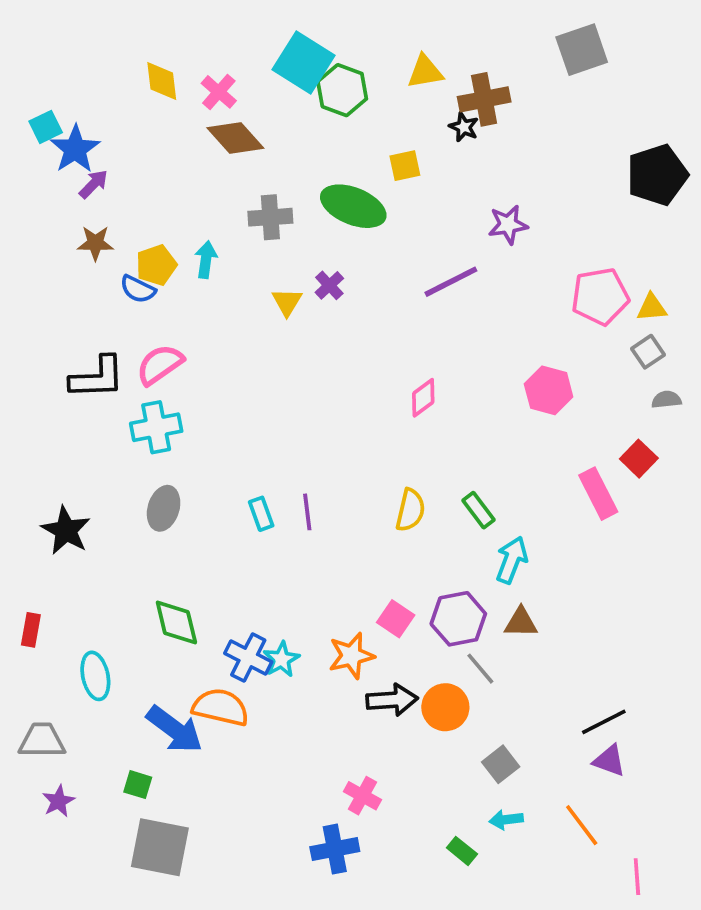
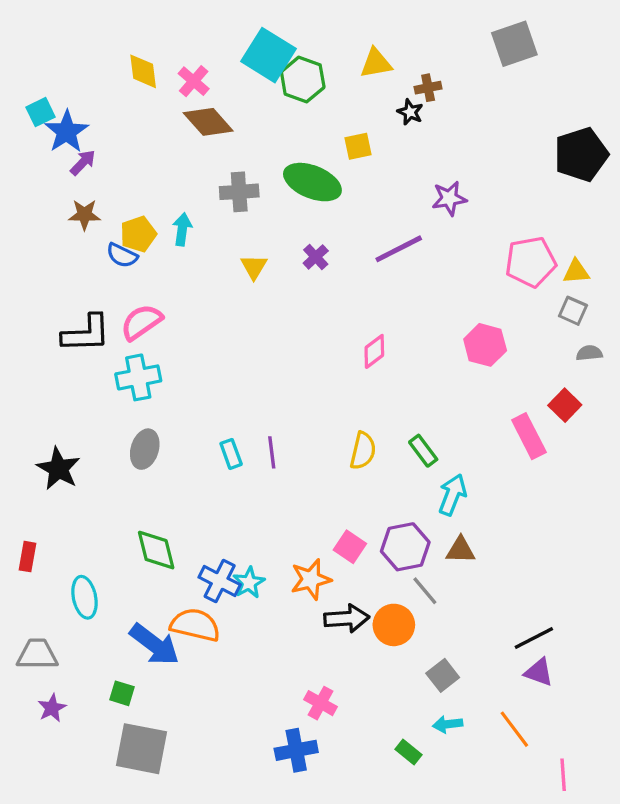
brown cross: (484, 99) -> (428, 88), size x0.6
purple cross: (329, 285) -> (316, 257), moved
gray square: (648, 352) -> (573, 311), turned -32

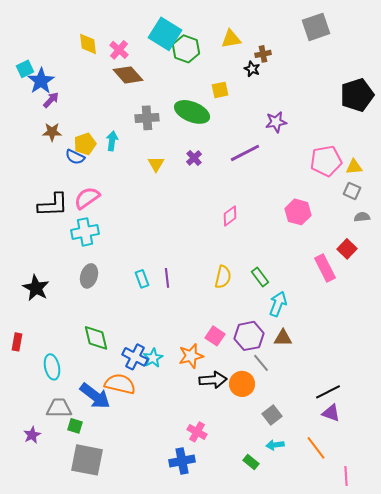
gray trapezoid: (37, 654) -> (59, 408), moved

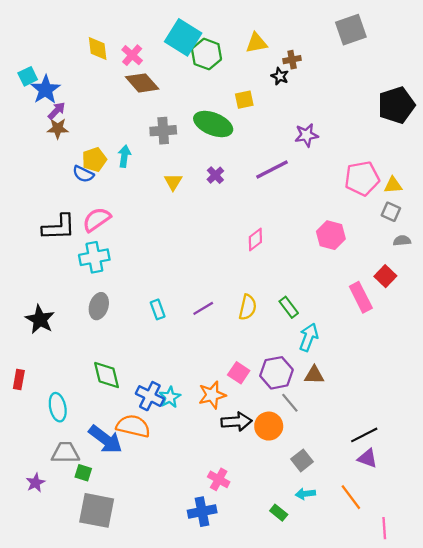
brown star: (52, 132) -> (58, 128), moved
purple line: (167, 278) -> (203, 308), moved, turned 66

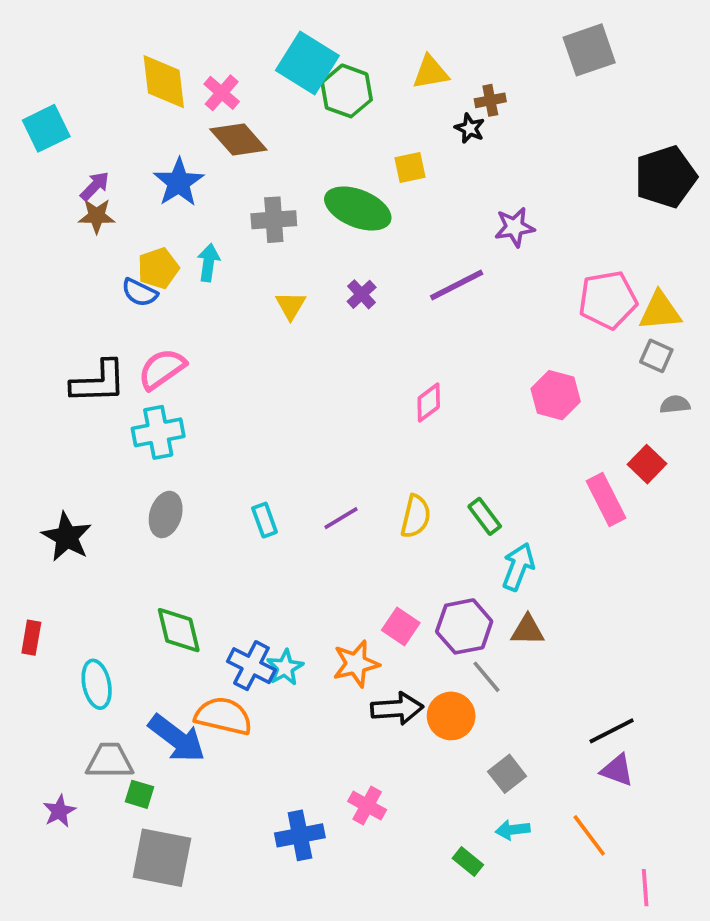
yellow diamond: (98, 48) -> (164, 82), size x1.4
cyan square: (28, 76) -> (46, 128), size x1.4
blue star: (45, 90) -> (179, 182), moved
yellow triangle: (393, 185) -> (660, 311), size x1.4
blue cross: (202, 512) -> (300, 835), moved

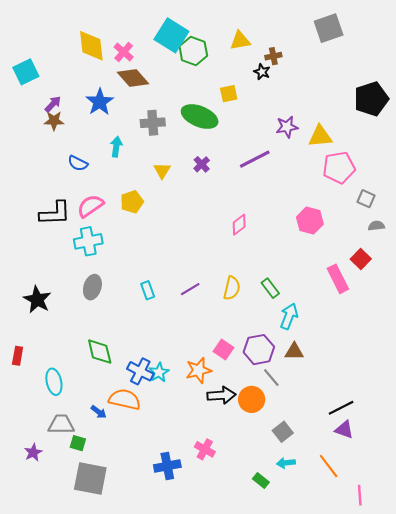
yellow pentagon: (158, 268) -> (132, 202), moved
yellow triangle: (660, 311) -> (320, 136), moved
blue arrow: (177, 738) -> (99, 412), size x0.5

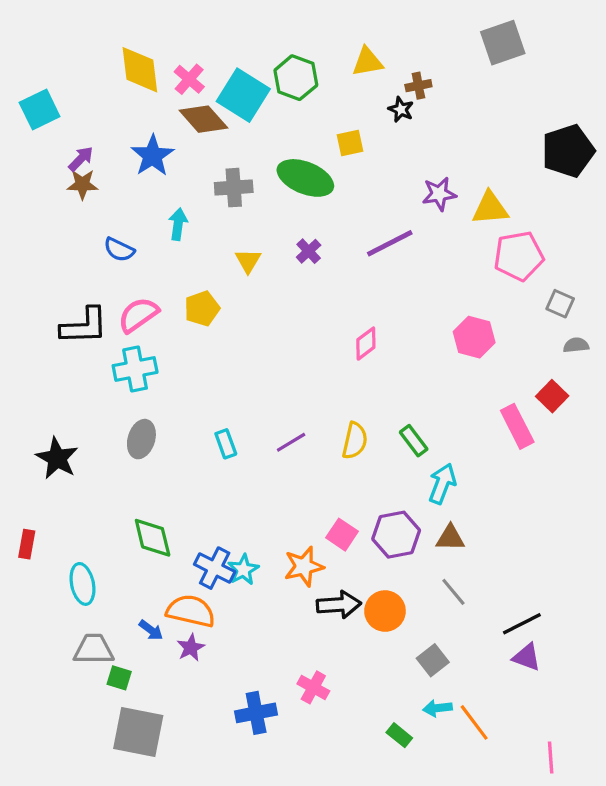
cyan square: (171, 35) -> (243, 95), moved
gray line: (271, 378) -> (453, 592), moved
purple star: (33, 452) -> (191, 648), moved
orange line: (329, 466) -> (474, 722), moved

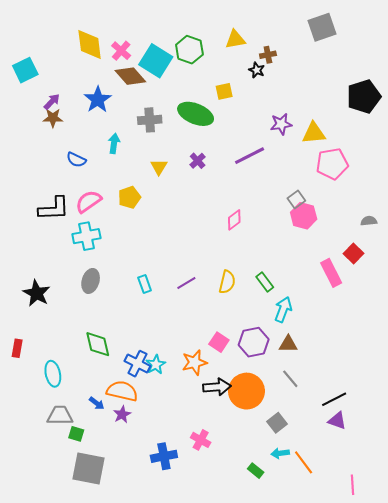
gray square: (560, 304) -> (296, 199), moved, turned 30
orange circle: (385, 611) -> (246, 391), size x1.4

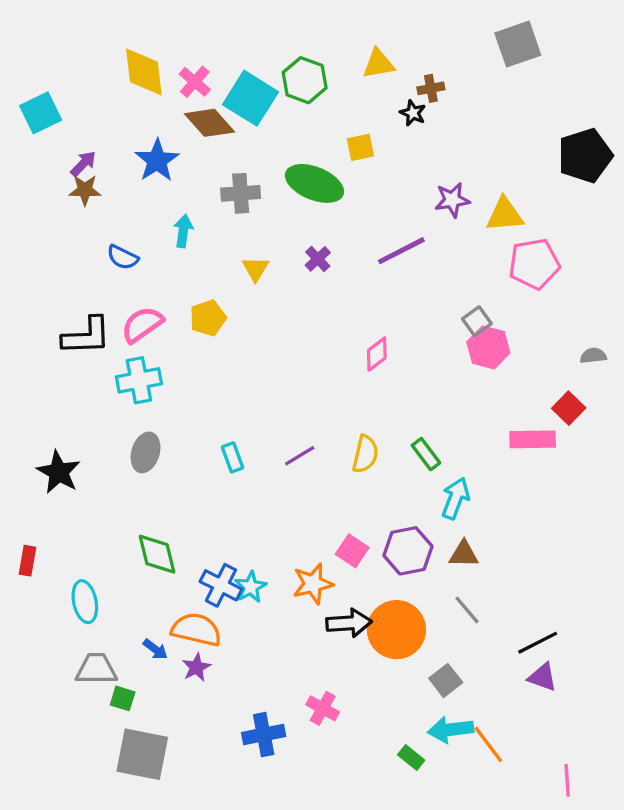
pink rectangle: (331, 273) -> (533, 439), turned -64
cyan arrow: (280, 453) -> (451, 730), size x1.5

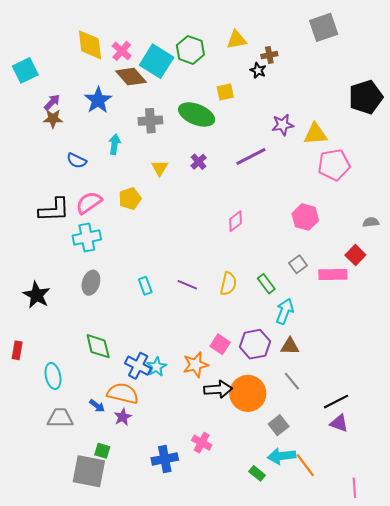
gray square: (477, 321) -> (298, 264), moved
purple line: (300, 456) -> (187, 285), turned 54
green square: (123, 698) -> (102, 451), moved

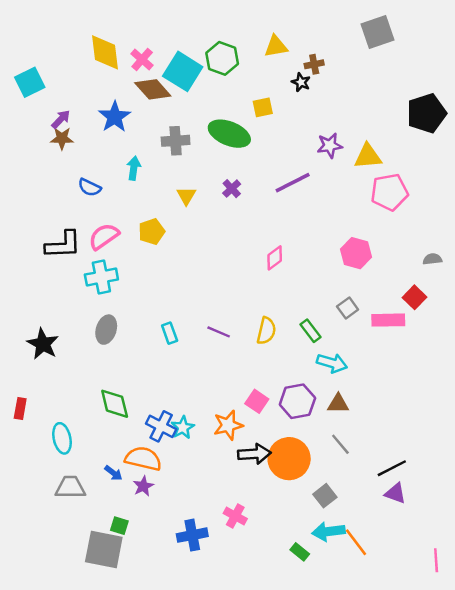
cyan arrow: (285, 311) -> (332, 363), turned 85
pink line: (354, 488) -> (436, 560), moved

